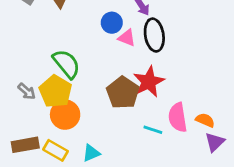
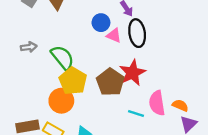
gray arrow: (27, 91) -> (29, 47), moved, turned -49
yellow pentagon: (55, 91) -> (73, 81), moved

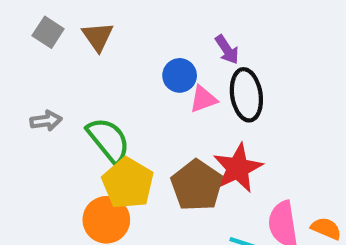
pink triangle: (114, 35) -> (203, 99), turned -42

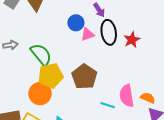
red star: (238, 168) -> (132, 40), moved, size x0.7
yellow pentagon: (128, 183) -> (51, 76), turned 30

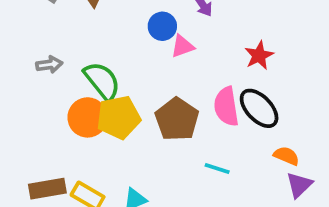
black ellipse: (109, 32) -> (259, 108), moved, turned -35
orange circle: (40, 94) -> (88, 117), moved
pink semicircle: (127, 96) -> (226, 107), moved

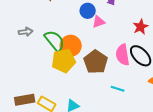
orange circle: (88, 117) -> (71, 46), moved

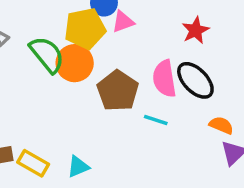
yellow pentagon: (64, 61) -> (85, 29), moved
cyan line: (118, 89) -> (156, 120), moved

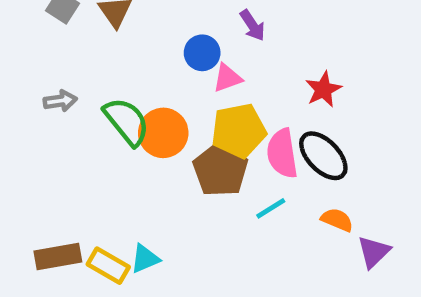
yellow pentagon: (85, 29) -> (239, 131), moved
cyan line: (156, 120) -> (271, 208), turned -50
orange semicircle: (221, 125) -> (337, 220), moved
cyan triangle: (78, 167) -> (145, 259), moved

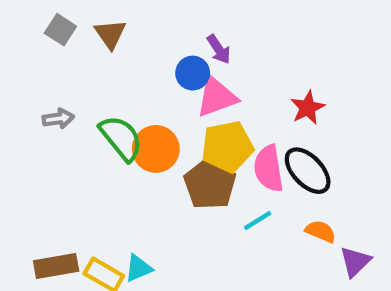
purple arrow: (252, 25) -> (219, 49), moved
pink triangle: (227, 78) -> (217, 97), size x1.5

